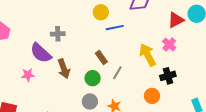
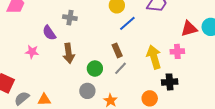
blue line: (115, 28) -> (127, 23), turned -42
pink cross: (169, 45) -> (177, 51), turned 32
purple semicircle: (41, 53) -> (49, 33), size x0.7
brown rectangle: (101, 58) -> (117, 50), moved

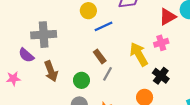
gray cross: (70, 18) -> (44, 35), size x1.6
blue line: (127, 23) -> (104, 26), turned 30
black cross: (170, 82) -> (161, 76), turned -35

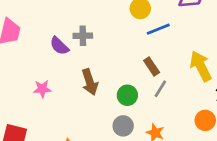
gray cross: (44, 35) -> (83, 36), size x0.6
purple semicircle: (26, 55) -> (59, 46), moved

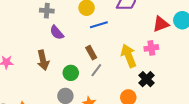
gray cross: (83, 36) -> (47, 11), moved
purple semicircle: (59, 46) -> (57, 32), moved

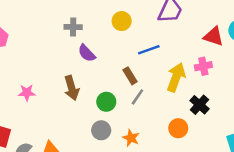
red triangle: (161, 24) -> (214, 36), turned 42
blue line: (99, 25) -> (149, 50), moved
yellow arrow: (129, 56) -> (176, 77), turned 45

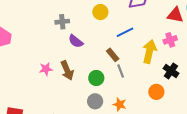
pink star: (27, 93) -> (46, 69), moved
gray line: (137, 97) -> (121, 71), turned -48

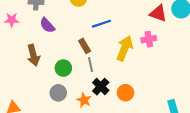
pink star: (46, 69) -> (12, 20), moved
black cross: (171, 71) -> (101, 87), moved

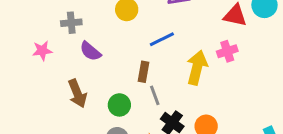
brown rectangle: (85, 46) -> (144, 72), turned 48

